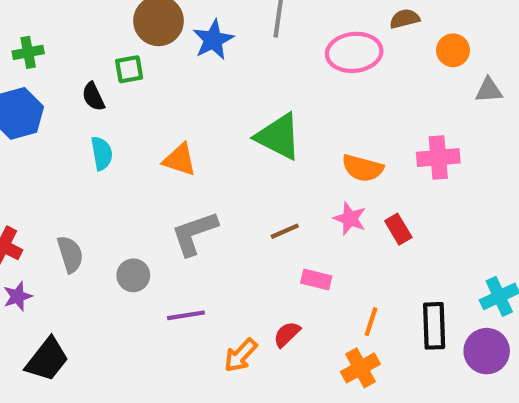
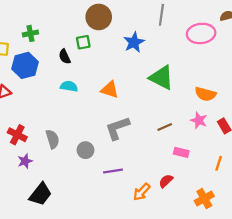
blue star: (213, 40) -> (134, 42), moved
cyan semicircle: (102, 153) -> (69, 86), turned -70
orange line: (371, 322) -> (219, 163), moved

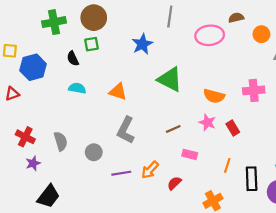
brown circle: (99, 17) -> (94, 18), moved
green cross: (30, 33) -> (54, 22), moved, size x1.5
gray L-shape: (117, 128) -> (126, 130), turned -44
orange arrow: (142, 192) -> (150, 170), moved

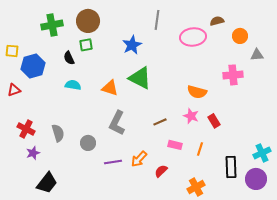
green triangle: (170, 79) -> (140, 78), moved
pink cross: (254, 90) -> (233, 75), moved
orange line: (227, 165) -> (200, 149), moved

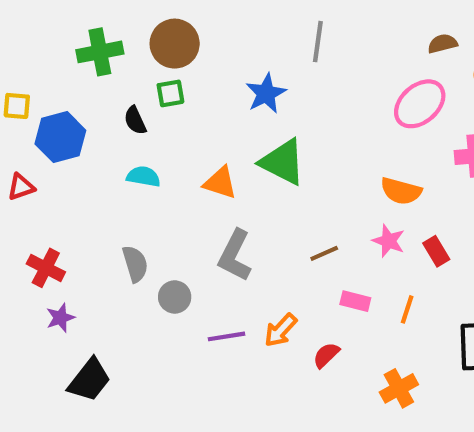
pink ellipse: (193, 37) -> (420, 104), moved, turned -35
gray semicircle: (58, 133) -> (135, 264), moved

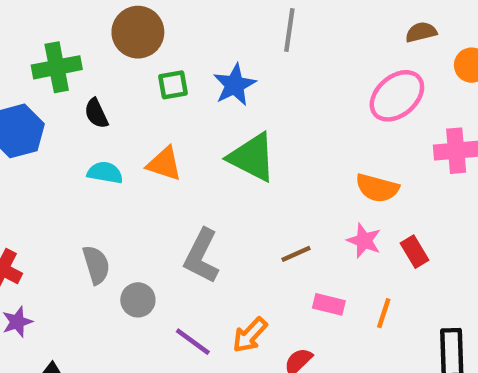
green cross: (100, 52) -> (57, 67), moved
green square: (170, 93) -> (173, 85), moved
orange triangle: (220, 183) -> (164, 164), moved
purple line: (227, 336) -> (193, 342), turned 45

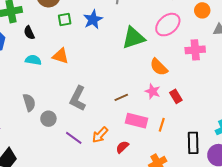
green triangle: (252, 157) -> (133, 38), moved, turned -45
orange semicircle: (377, 188) -> (159, 67), turned 30
pink rectangle: (329, 304) -> (136, 121), size x1.5

